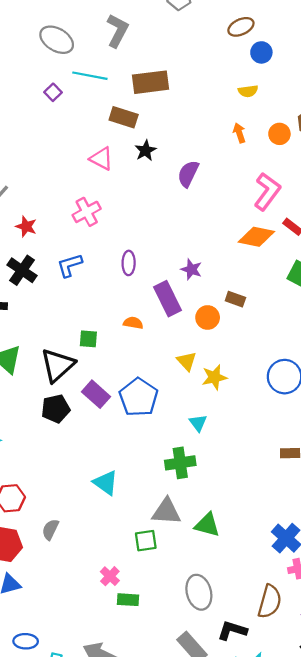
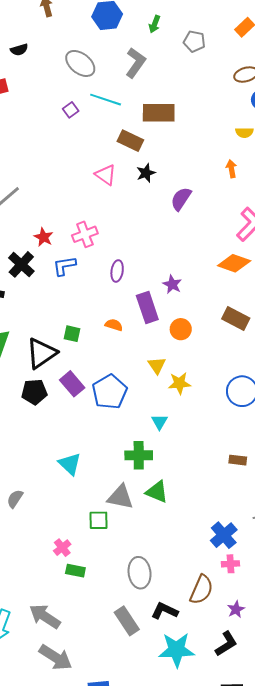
pink cross: (87, 212) -> (85, 234), moved
red star: (26, 227) -> (44, 237), moved
brown rectangle: (235, 299) -> (236, 318), moved, size x1.5
green triangle: (207, 525) -> (157, 492), moved

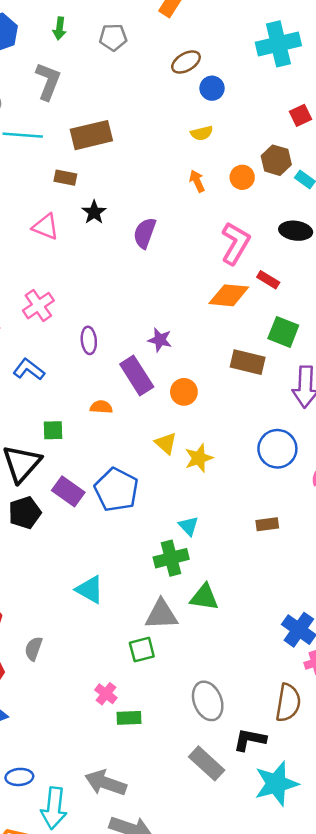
brown rectangle: (130, 141) -> (65, 178), size x0.7
blue L-shape: (64, 266) -> (29, 369), moved, turned 60
cyan triangle: (159, 422) -> (189, 526), moved
brown rectangle: (238, 460) -> (267, 524), moved

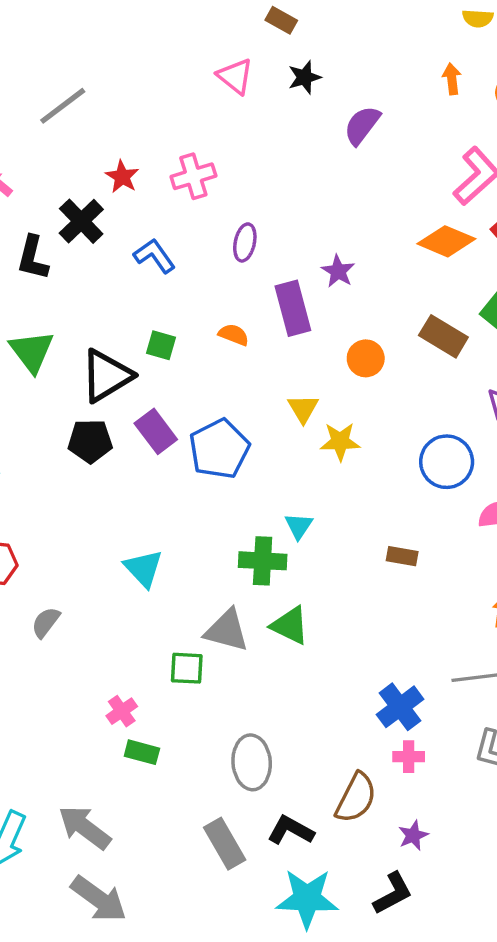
orange circle: (184, 392) -> (366, 358), moved

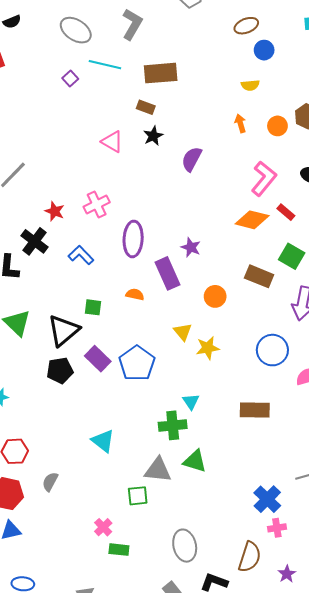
brown rectangle: (281, 20) -> (146, 107), moved
purple ellipse: (245, 242) -> (133, 239), size x1.6
brown rectangle: (402, 556) -> (255, 410), size x1.6

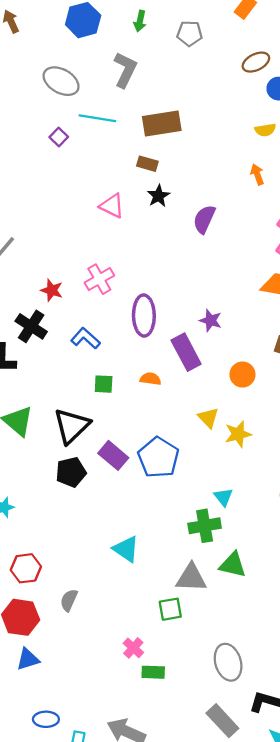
green square: (93, 307) -> (104, 384), moved

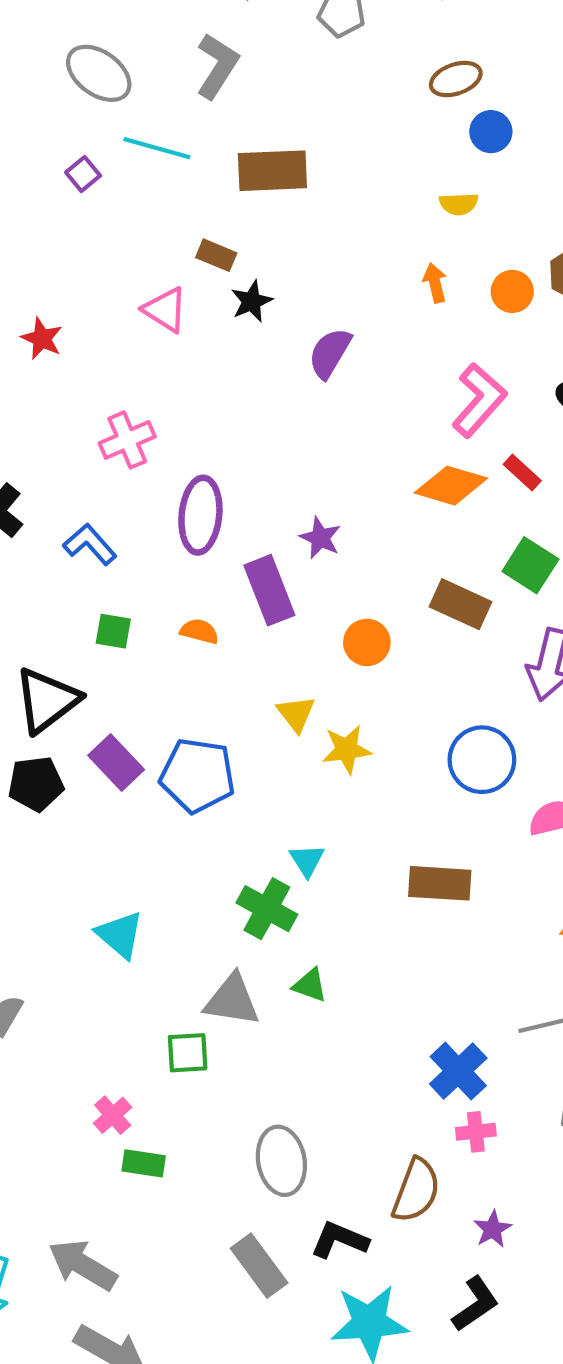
brown rectangle: (147, 164) -> (216, 255), moved
red star: (52, 290) -> (42, 339), moved
blue pentagon: (158, 458) -> (197, 775), turned -30
green cross: (205, 526) -> (267, 909), turned 32
green triangle: (233, 565) -> (310, 985), size x0.7

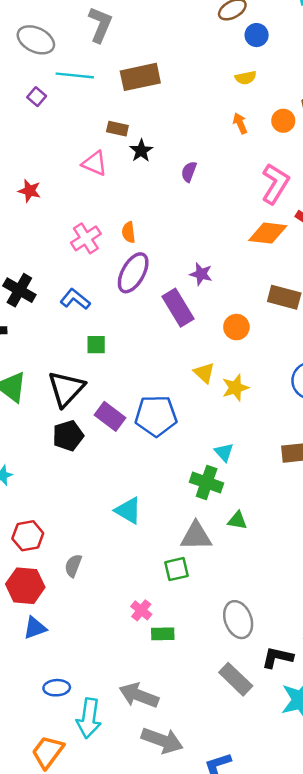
purple semicircle: (330, 353) -> (189, 172), size x0.7
purple ellipse: (200, 515) -> (133, 273), turned 33
orange semicircle: (199, 631) -> (129, 232), moved, turned -102

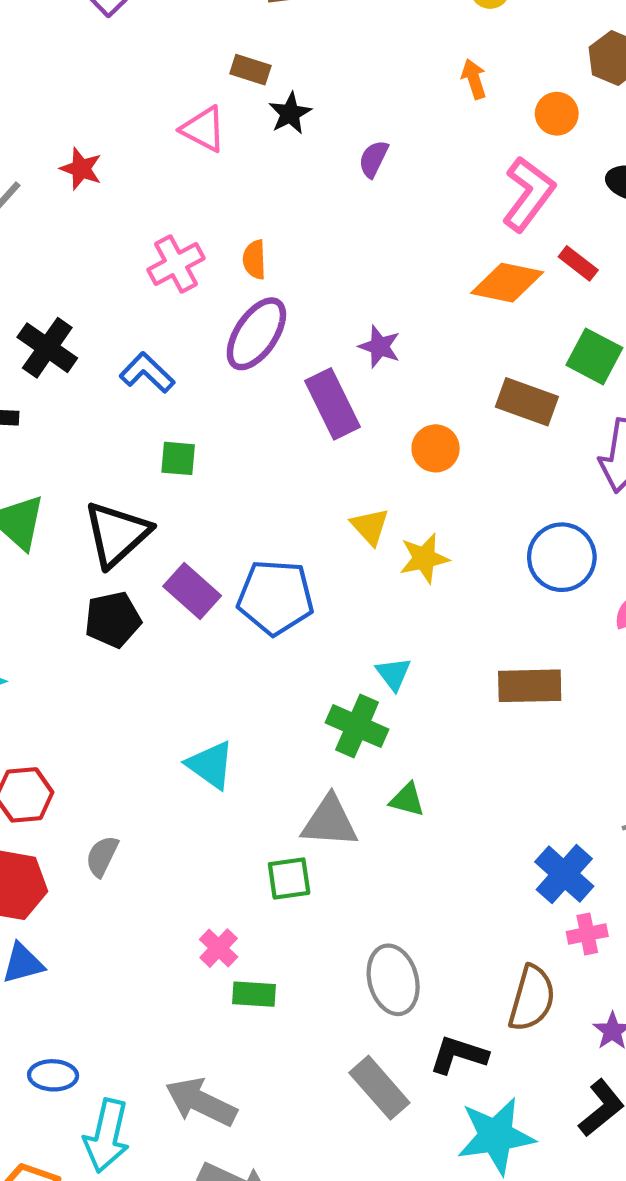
orange circle: (283, 121) -> (557, 114), moved

